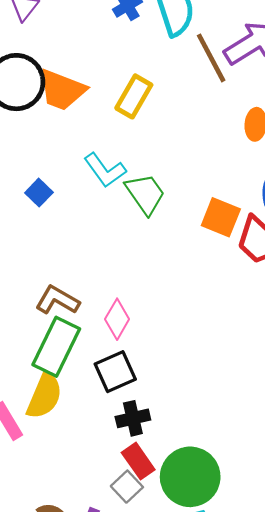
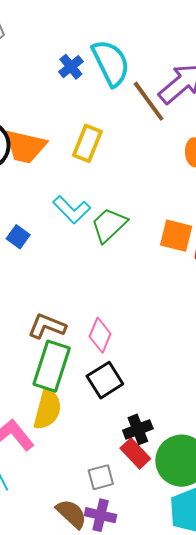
green trapezoid: (145, 194) -> (109, 225), turned -90
black cross: (133, 418) -> (138, 429), moved
gray square: (127, 487) -> (101, 477), moved, turned 36

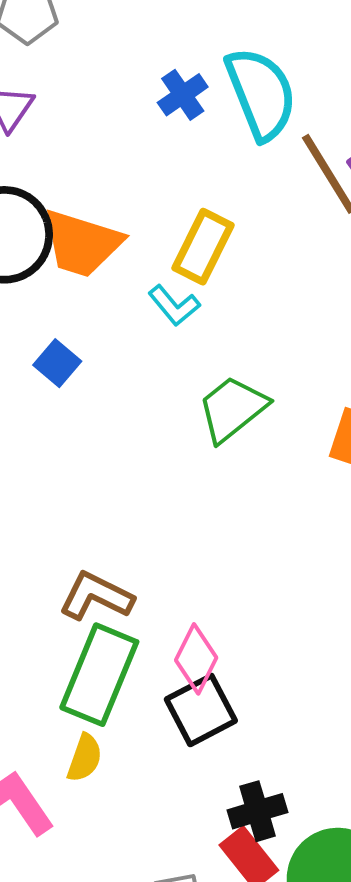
cyan L-shape: (72, 210) -> (174, 306), moved, size x0.7
blue square: (18, 237) -> (57, 363), moved
pink diamond: (100, 335) -> (196, 659), moved
yellow semicircle: (47, 409) -> (85, 758), size x0.6

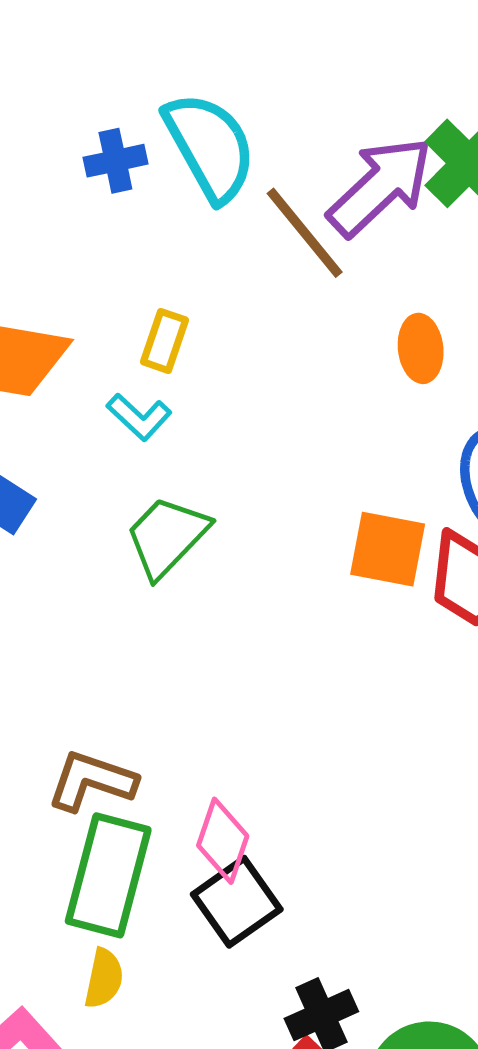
blue cross: (183, 95) -> (115, 161), turned 30
yellow rectangle: (203, 247) -> (164, 341), size x0.7
green trapezoid: (232, 409) -> (167, 537), moved

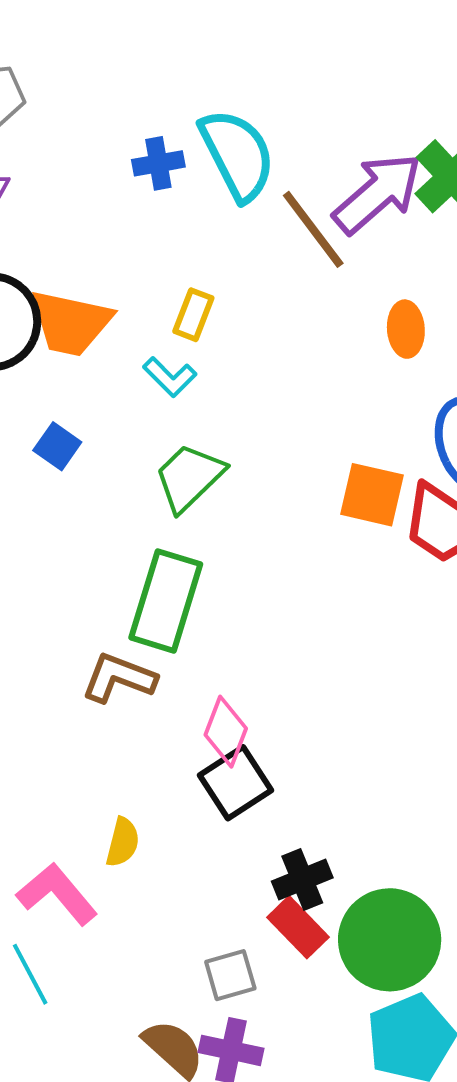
green rectangle: (108, 875) -> (166, 601), moved

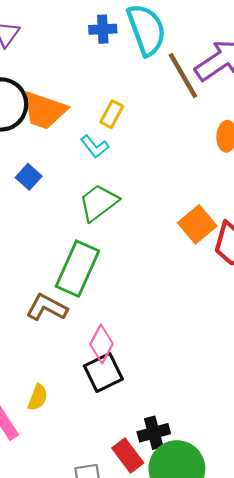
orange square: (372, 495) -> (197, 224), turned 30
black cross: (302, 879) -> (154, 433), moved

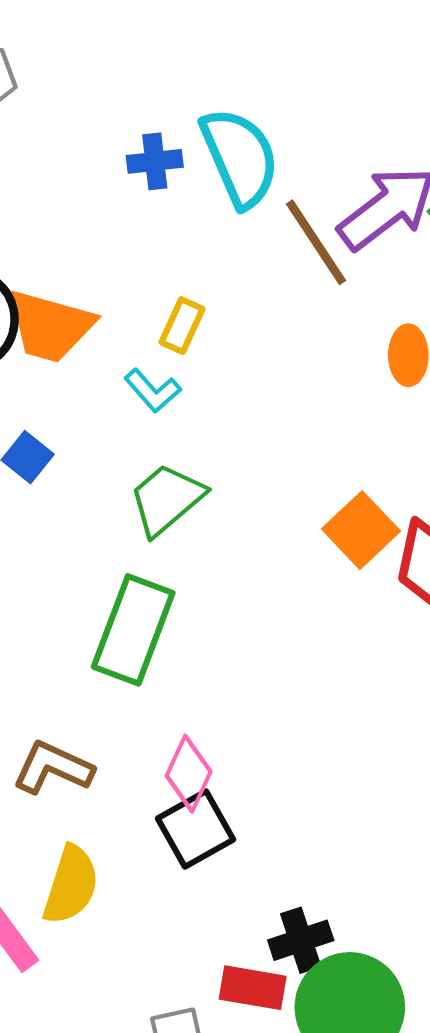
brown L-shape: (47, 307) -> (53, 768), moved
yellow semicircle: (38, 397) -> (71, 885), size x1.5
red rectangle: (128, 456) -> (253, 988), turned -40

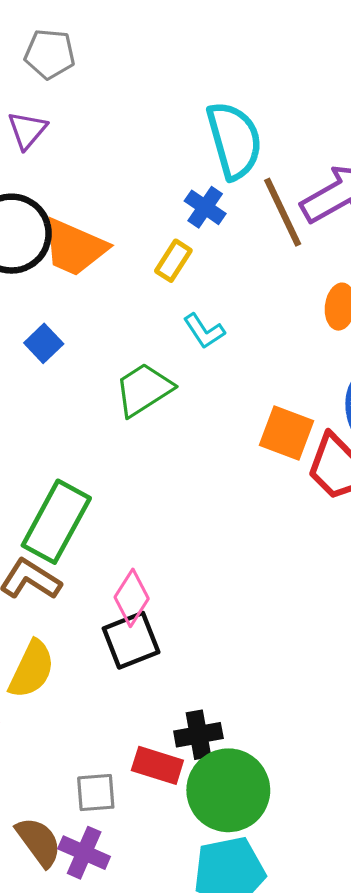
blue cross: (155, 161) -> (205, 207), moved, turned 33
cyan L-shape: (153, 391) -> (204, 331), moved
orange square: (361, 530) -> (286, 433), turned -34
green rectangle: (133, 630) -> (56, 522), moved

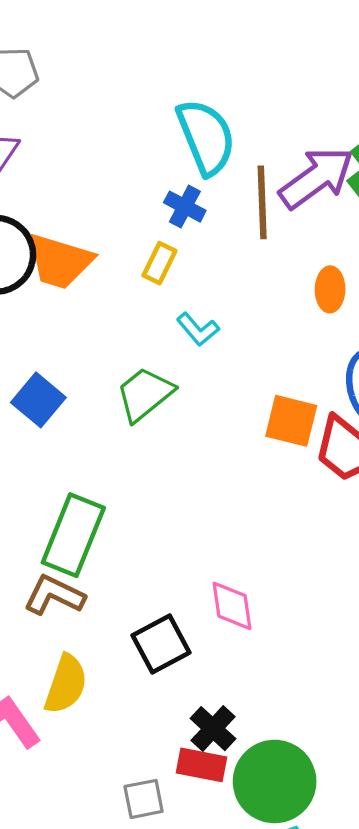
brown line: (283, 212) -> (262, 202), turned 30
blue square: (44, 343) -> (38, 400), moved, size x1.4
pink diamond: (132, 598) -> (232, 606), moved, turned -34
black cross: (198, 735) -> (213, 729), moved, turned -30

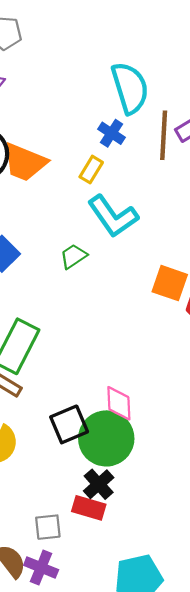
cyan L-shape: (198, 329) -> (113, 216), size x1.8
green trapezoid: (145, 394) -> (73, 256), size x0.7
green circle: (275, 781) -> (106, 438), moved

